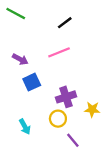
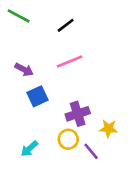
black line: (65, 23) -> (66, 25), moved
cyan arrow: (25, 127) -> (29, 149), turned 77
purple line: (73, 140) -> (91, 151), moved

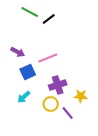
green line: (19, 16) -> (30, 12), moved
pink line: (70, 62) -> (48, 58), moved
cyan arrow: (29, 149) -> (24, 97), moved

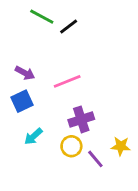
blue square: (28, 72) -> (22, 101), moved
yellow star: (81, 96) -> (121, 146), moved

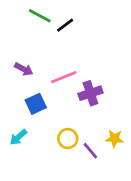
blue square: (22, 101) -> (36, 104), moved
purple cross: (81, 119) -> (90, 93), moved
cyan arrow: (33, 136) -> (18, 137), moved

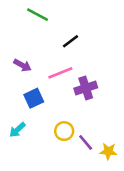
black line: (65, 25) -> (70, 41), moved
yellow star: (114, 139) -> (108, 151), moved

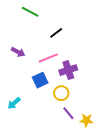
blue square: (34, 98) -> (40, 80), moved
yellow circle: (64, 131) -> (61, 93), moved

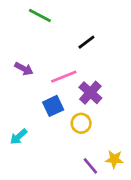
black line: (56, 33) -> (86, 42), moved
purple cross: (68, 70) -> (90, 93), turned -30
purple line: (68, 113) -> (90, 166), moved

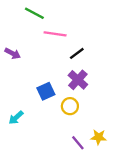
black line: (86, 42) -> (77, 53), moved
purple arrow: (24, 69) -> (13, 53), moved
pink line: (64, 77) -> (55, 34), moved, turned 30

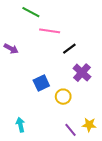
purple cross: (78, 80) -> (82, 73), moved
cyan arrow: (16, 118) -> (20, 125), moved, turned 120

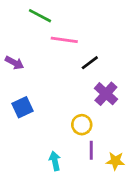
blue square: (41, 83) -> (23, 107), moved
cyan arrow: (20, 125) -> (55, 161), moved
purple line: (70, 130) -> (91, 150), moved, turned 40

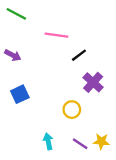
green line: (40, 16) -> (16, 14), moved
purple line: (91, 150) -> (80, 144), moved, turned -56

